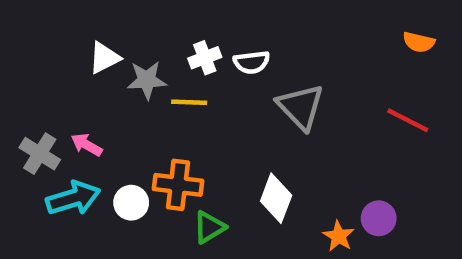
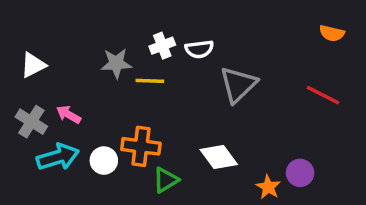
white triangle: (104, 58) -> (33, 65), moved
gray triangle: (301, 107) -> (238, 85), turned 30
white diamond: (276, 198) -> (219, 157), turned -57

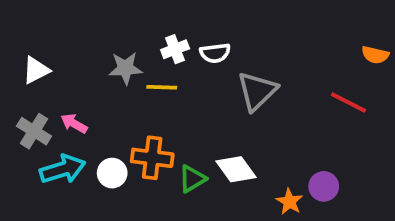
orange semicircle: (332, 33) -> (375, 55), moved
green triangle: (166, 180) -> (192, 179), moved

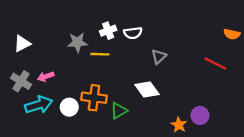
gray triangle: (257, 91) -> (159, 57), size x0.6
pink arrow: (74, 123) -> (46, 77), turned -49
white diamond: (236, 169) -> (147, 89), moved

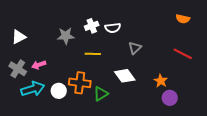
orange semicircle: (232, 34) -> (183, 19), moved
yellow line: (100, 54) -> (93, 54), moved
orange star: (179, 125) -> (161, 81), moved

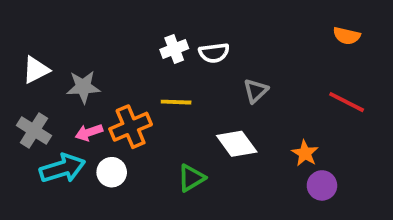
gray star: (66, 36) -> (83, 87), moved
pink arrow: (39, 65) -> (89, 132), moved
orange cross: (80, 83) -> (131, 127), moved, turned -30

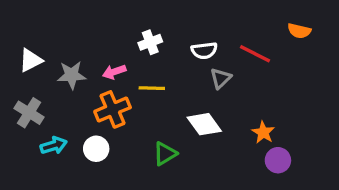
white semicircle: (214, 53) -> (204, 50), moved
red line: (347, 102) -> (255, 54), moved
pink arrow: (89, 132) -> (114, 72), moved
cyan arrow: (62, 168) -> (54, 145), size x0.7

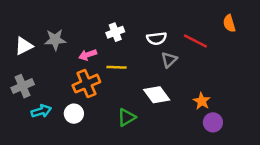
orange semicircle: (299, 31) -> (229, 23), turned 60
gray star: (72, 75) -> (55, 40), moved
gray cross: (29, 113) -> (23, 86), turned 35

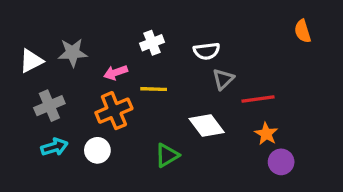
red line: (195, 41) -> (258, 99), moved, turned -35
gray cross: (23, 86) -> (49, 106), moved

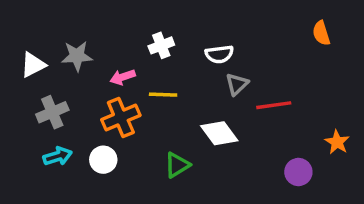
orange star: (266, 134) -> (337, 142), moved

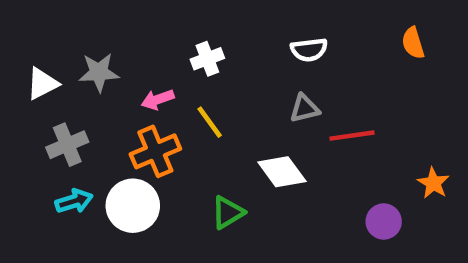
white semicircle: (219, 54) -> (309, 50), moved
gray triangle: (237, 84) -> (305, 108), turned 30
yellow line: (163, 95) -> (210, 122), turned 52
white circle: (103, 160) -> (133, 206), size x1.5

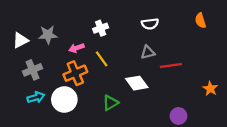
purple circle: (384, 221) -> (178, 116), moved

